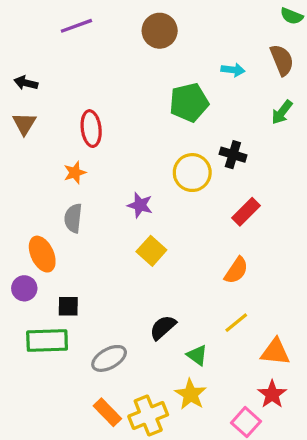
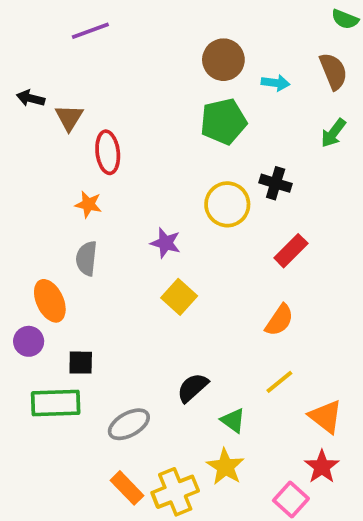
brown circle: (160, 31) -> (223, 60), moved
brown triangle: (24, 124) -> (69, 118), moved
orange star: (75, 173) -> (88, 204), turned 30
orange triangle: (275, 352) -> (326, 417), turned 32

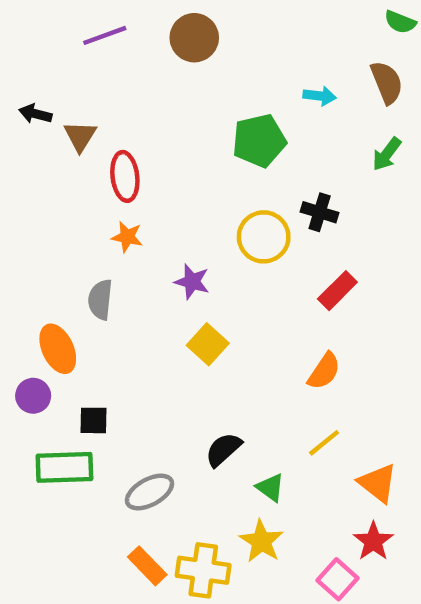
brown circle: (223, 60) -> (194, 38), moved
orange star: (88, 204) -> (127, 237), moved
yellow cross: (175, 492) -> (203, 570), turned 30

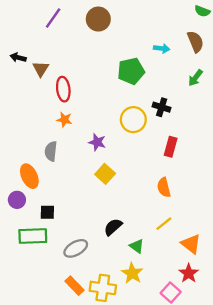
purple line: (105, 35) -> (53, 18), turned -35
red rectangle: (337, 291) -> (171, 147), turned -30
orange semicircle: (324, 371) -> (164, 187), turned 132

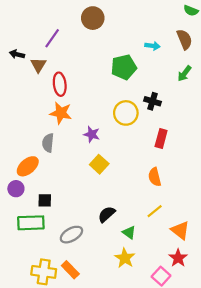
purple line: (53, 18) -> (52, 38), moved
orange star: (64, 120) -> (61, 113), size x1.5
orange ellipse: (29, 176) -> (28, 166), turned 75
yellow cross: (103, 288) -> (44, 272), moved

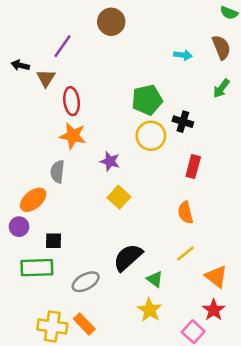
green pentagon: (124, 67) -> (147, 100), moved
black semicircle: (107, 214) -> (128, 257), size x1.4

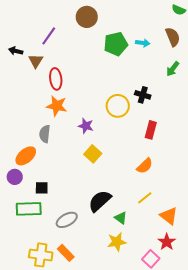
green pentagon: (147, 100) -> (116, 44), moved
orange semicircle: (185, 213) -> (145, 166), turned -120
yellow star: (150, 310) -> (117, 242), turned 30

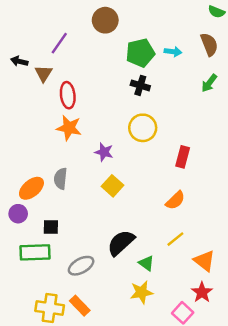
black cross: (143, 95) -> (140, 85), moved
gray semicircle: (45, 134) -> (60, 179), moved

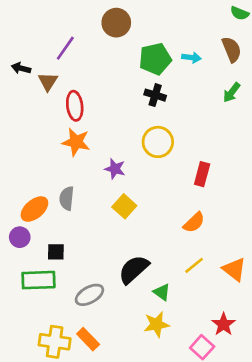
orange triangle: (204, 261) -> (234, 269), moved

